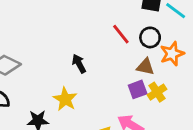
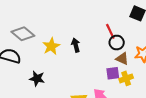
black circle: (150, 37) -> (117, 43), moved
yellow star: (65, 99) -> (51, 46), moved

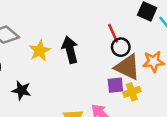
black arrow: (76, 45) -> (70, 50), size x1.5
brown triangle: (122, 59) -> (127, 67), size x1.6

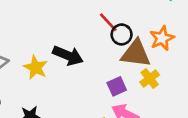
black arrow: (70, 50) -> (68, 55), turned 145
purple square: (115, 85) -> (117, 86), moved

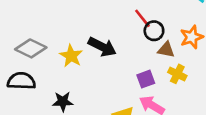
brown triangle: (136, 54) -> (166, 50), size x0.6
yellow cross: (150, 79) -> (177, 74), turned -30

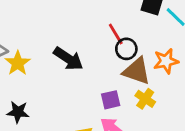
brown triangle: (166, 50) -> (137, 71), size x1.5
yellow star: (71, 56) -> (18, 63), moved

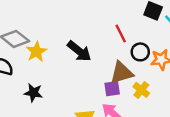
black circle: (126, 49) -> (140, 52), moved
brown triangle: (137, 71) -> (122, 73), moved, turned -40

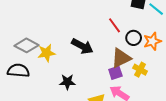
yellow star: (36, 52) -> (46, 53), turned 30
black star: (33, 93) -> (67, 82), moved

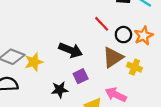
purple square: (115, 73) -> (81, 76), moved

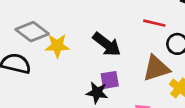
red line: (102, 24) -> (154, 23), turned -49
black star: (60, 90) -> (97, 93), moved

